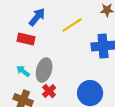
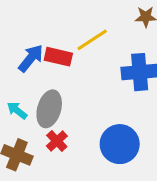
blue arrow: (37, 17) -> (31, 58), moved
red rectangle: (26, 39) -> (58, 57), moved

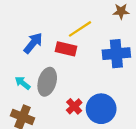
red rectangle: (58, 57) -> (66, 49), moved
red cross: (57, 141) -> (74, 106), moved

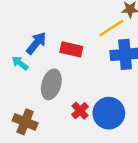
yellow line: (80, 29) -> (111, 28), moved
cyan arrow: (23, 83) -> (20, 63), moved

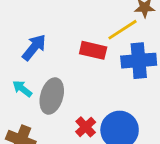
red rectangle: (71, 49) -> (93, 50), moved
cyan arrow: (20, 63) -> (22, 89), moved

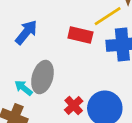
cyan arrow: (22, 89) -> (24, 88), moved

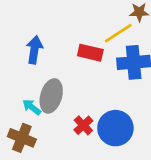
blue arrow: (26, 32) -> (34, 50), turned -30

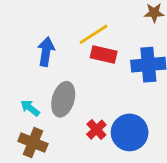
yellow line: (118, 33) -> (94, 34), moved
cyan arrow: (32, 107) -> (30, 108), moved

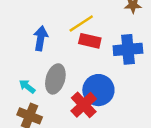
red cross: (96, 130) -> (84, 105), size x1.5
blue circle: (130, 132) -> (98, 90), moved

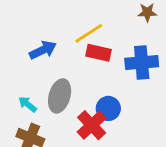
blue arrow: (41, 38) -> (43, 50), turned 55
blue circle: (98, 90) -> (108, 108), size x0.7

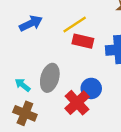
blue arrow: (43, 50) -> (31, 23), moved

